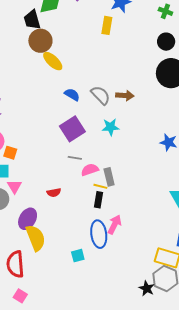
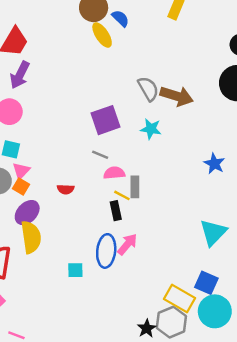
blue semicircle: (72, 95) -> (120, 18), moved
brown arrow: (125, 95) -> (177, 96), size x1.5
orange square: (10, 153) -> (21, 187), moved
black rectangle: (98, 200) -> (116, 211), turned -35

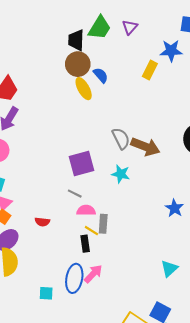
cyan triangle: (213, 232) -> (169, 269), size x0.7

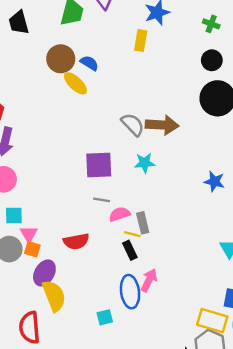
black trapezoid: (76, 40) -> (19, 23), moved
purple square: (82, 163) -> (99, 165), turned 30
red semicircle: (42, 222) -> (76, 241), size x1.5

